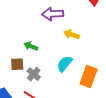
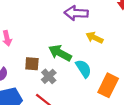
green arrow: (31, 46) -> (60, 53), moved, size x1.5
cyan semicircle: (65, 64) -> (83, 69), turned 102

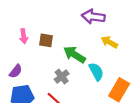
brown square: (32, 64) -> (46, 40), moved

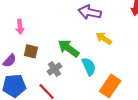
brown square: (46, 40) -> (31, 51), moved

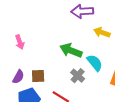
brown square: (31, 51) -> (38, 76), moved
gray cross: (54, 69) -> (78, 76), moved

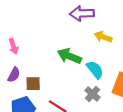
gray cross: (78, 76) -> (93, 94), moved
purple semicircle: (18, 77) -> (14, 75), moved

